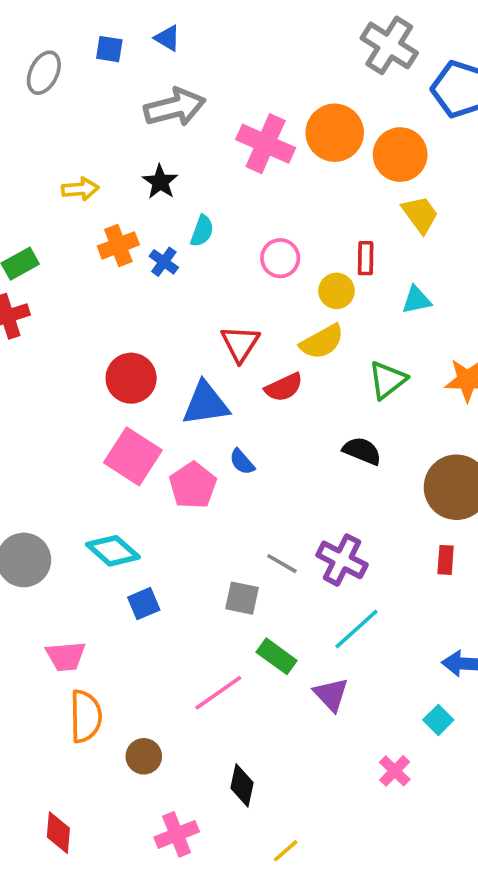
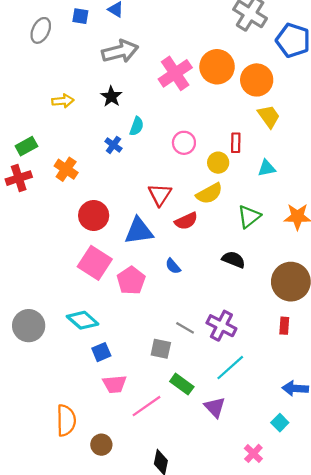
pink cross: (266, 144) -> (175, 73), turned 32
orange cross: (118, 245) -> (66, 169), moved, turned -35
blue semicircle: (242, 462) -> (173, 266), moved
pink trapezoid: (66, 656) -> (115, 384), moved

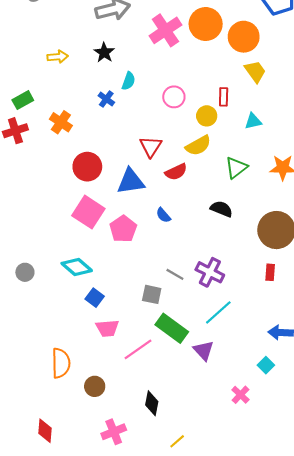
gray circle: (29, 326) -> (25, 272), size x0.6
blue square: (101, 352) -> (95, 298), turned -30
green rectangle: (182, 384) -> (172, 328), size x1.4

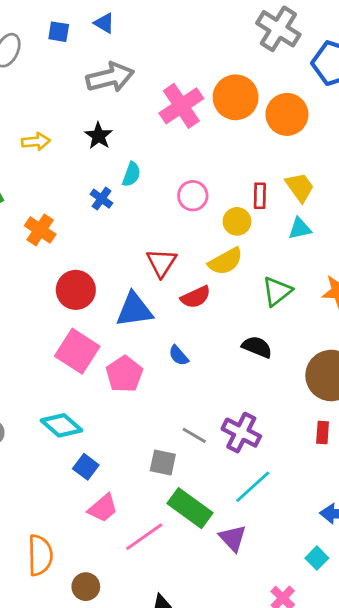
yellow trapezoid: (255, 72) -> (300, 187), moved
pink trapezoid: (107, 328) -> (103, 508), turned -35

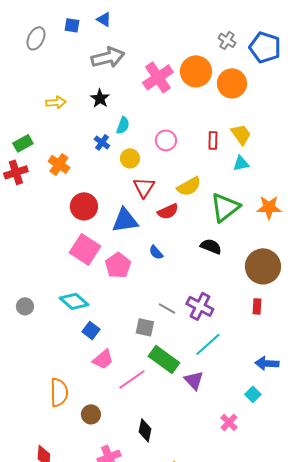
gray cross: (278, 29) -> (227, 40), moved, size x0.6
yellow circle: (237, 221) -> (130, 158), moved
green triangle: (277, 291) -> (225, 207), size x1.4

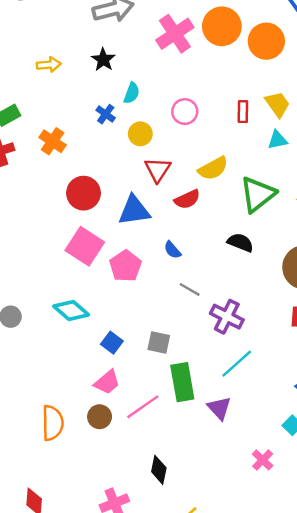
gray line: (167, 308) -> (190, 289), moved
blue square: (91, 330) -> (112, 343), moved
green rectangle: (164, 359) -> (182, 382), turned 44
brown circle: (91, 414) -> (100, 417), moved

